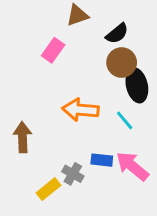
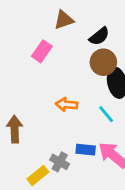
orange arrow: (80, 110) -> (67, 105), size x0.7

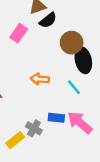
black semicircle: (99, 36) -> (48, 20), moved

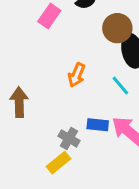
orange arrow: (40, 79) -> (77, 75), turned -72
yellow rectangle: (15, 140) -> (58, 163), moved

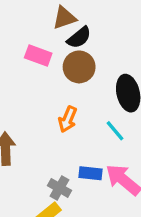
pink rectangle: (49, 16) -> (38, 55), turned 75
brown circle: (117, 28) -> (79, 67), moved

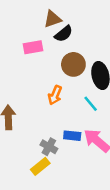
pink rectangle: (38, 55) -> (33, 47), turned -30
brown circle: (79, 67) -> (73, 64), moved

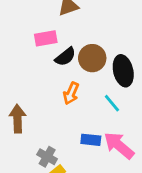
black semicircle: (64, 34) -> (65, 57), moved
gray cross: (49, 147) -> (47, 157), moved

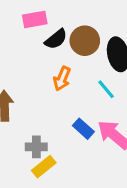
blue rectangle: (91, 140) -> (83, 129), turned 36
gray cross: (47, 157) -> (36, 147), turned -30

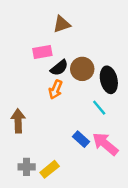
orange arrow: (62, 79) -> (56, 89), moved
gray cross: (36, 147) -> (27, 167), moved

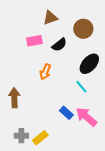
black semicircle: (59, 68) -> (59, 45), moved
brown circle: (82, 69) -> (83, 29), moved
black ellipse: (109, 80) -> (89, 64), turned 55

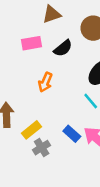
gray cross: (21, 136) -> (42, 148), moved, turned -32
yellow rectangle: (40, 138) -> (32, 130), moved

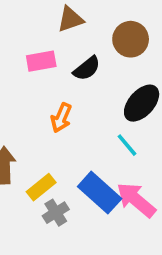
blue rectangle: (72, 134) -> (100, 193), size x1.6

